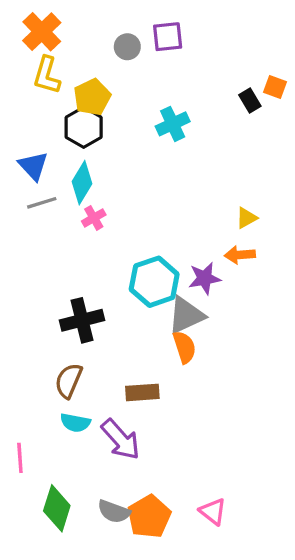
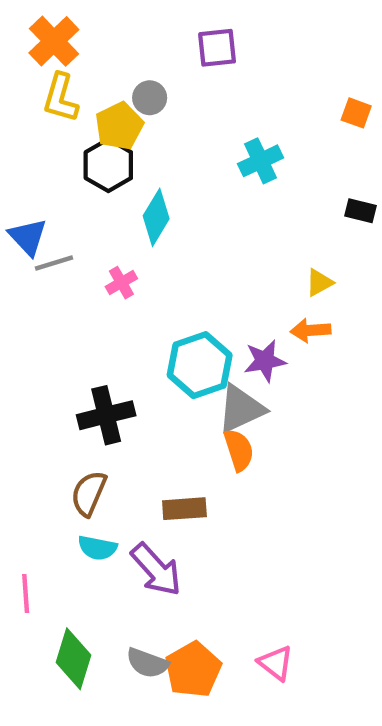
gray circle: (127, 47) -> (150, 98), moved
black rectangle: (250, 100) -> (361, 211), moved, turned -45
cyan cross: (173, 124) -> (261, 161), moved
blue triangle: (33, 166) -> (28, 237), moved
cyan diamond: (82, 183) -> (156, 217), moved

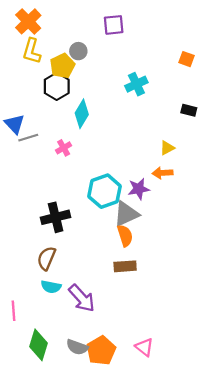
brown rectangle: (184, 509) -> (125, 266), moved

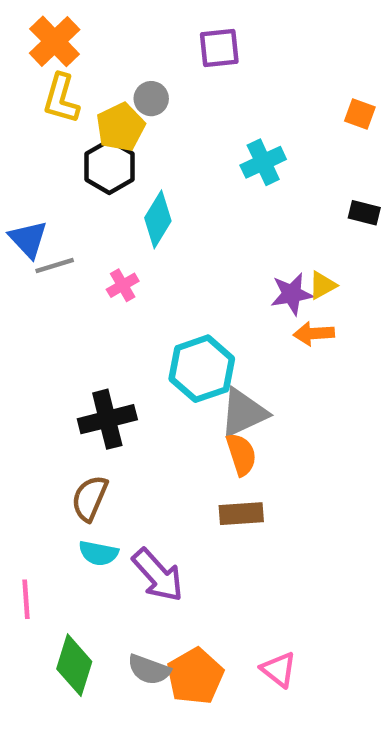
purple star: (139, 189) -> (292, 294), moved

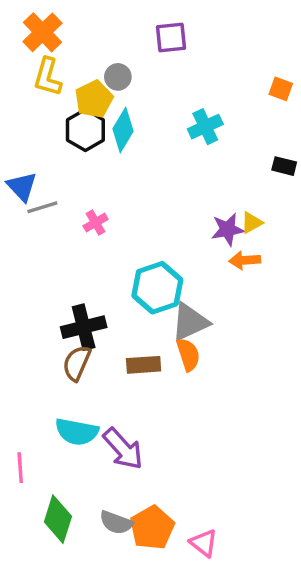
cyan diamond: (158, 219) -> (123, 130), moved
brown semicircle: (90, 498) -> (77, 363), moved
brown rectangle: (241, 514) -> (144, 365), moved
cyan semicircle: (98, 553) -> (77, 432), size x1.4
pink triangle: (279, 670) -> (204, 543), moved

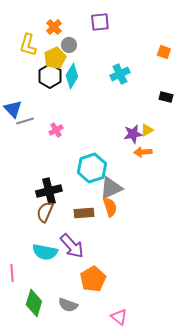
orange cross: (42, 32) -> (54, 27), moved, size x0.7
purple arrow: (123, 449) -> (72, 246), moved
orange pentagon: (152, 528) -> (93, 279), moved

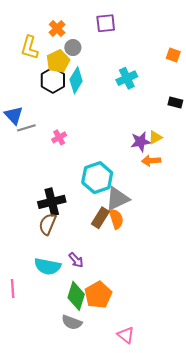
brown rectangle: (84, 213) -> (100, 218), moved, turned -54
purple arrow: (72, 246) -> (76, 260), size x0.6
green diamond: (34, 303) -> (76, 296), moved

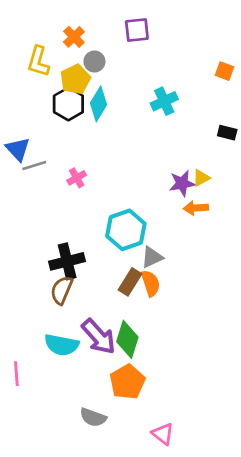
gray triangle: (117, 199) -> (152, 257), size x0.7
purple arrow: (76, 260) -> (99, 337), size x1.8
green diamond: (76, 296) -> (127, 339), moved

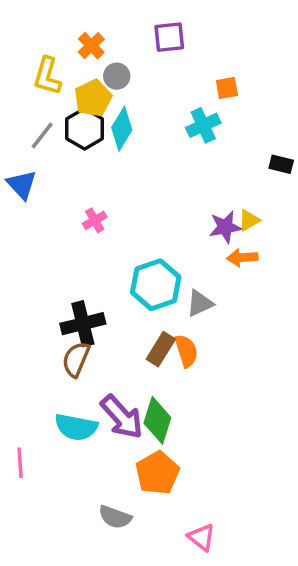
orange square: (224, 71) -> (227, 88), moved, turned -30
gray line: (34, 166) -> (42, 135), moved, turned -35
gray triangle: (152, 257) -> (200, 303), moved

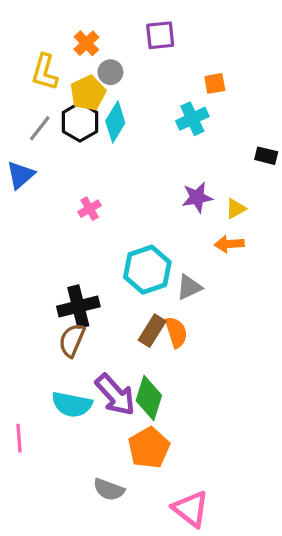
blue triangle: (22, 185) -> (21, 175), turned 32
purple star: (225, 227) -> (197, 197), moved
pink triangle: (202, 537) -> (191, 509), size x1.4

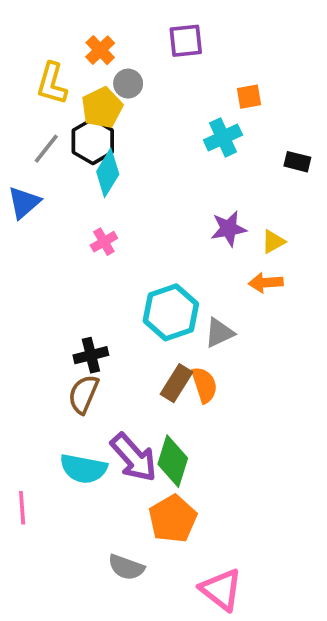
cyan diamond: (115, 122) -> (108, 173), moved
black rectangle: (266, 156) -> (297, 162), moved
black cross: (78, 307) -> (91, 355), size x0.7

